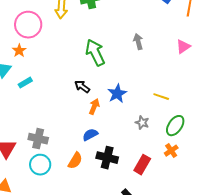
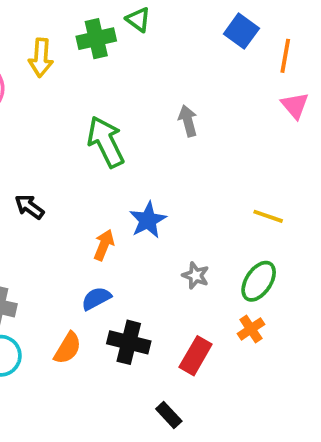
pink triangle: (183, 47) -> (295, 106), moved, turned -35
black arrow: (82, 87) -> (29, 207), moved
yellow line: (161, 97) -> (268, 216), moved

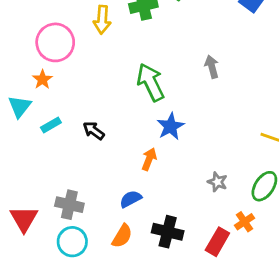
blue star: (148, 220) -> (170, 126), moved
blue semicircle: (96, 298) -> (131, 199), moved
orange cross: (251, 329) -> (244, 222), moved

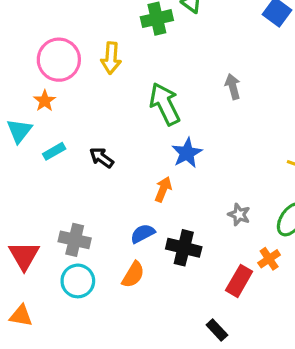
yellow arrow: (102, 20) -> (111, 58), moved
black cross: (168, 232) -> (184, 248), moved

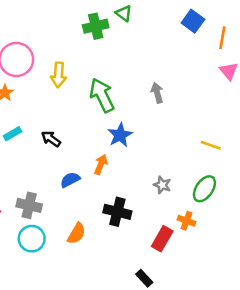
yellow arrow: (111, 58) -> (59, 75), moved
gray arrow: (233, 87) -> (157, 93), moved
blue semicircle: (143, 234) -> (70, 180), moved
orange cross: (269, 259) -> (187, 221), turned -36

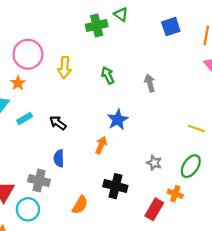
blue square: (193, 21) -> (171, 27), moved, turned 36
green arrow: (102, 95) -> (108, 75), moved, size x0.6
blue semicircle: (70, 180) -> (59, 158), moved, turned -63
cyan circle: (32, 239) -> (28, 209), moved

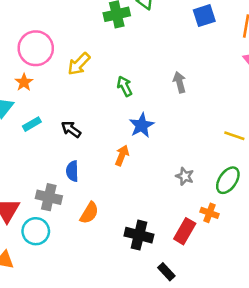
yellow arrow: (64, 68) -> (79, 64), turned 40
green arrow: (108, 75) -> (125, 86), moved
black cross: (115, 186) -> (139, 235), moved
orange semicircle: (80, 205) -> (89, 213), moved

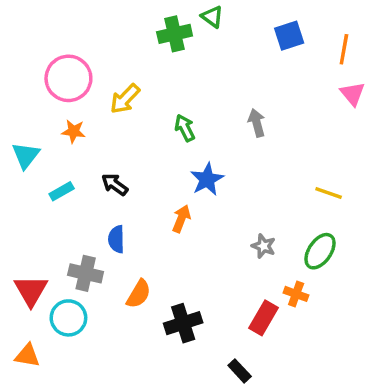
orange star: (24, 82) -> (74, 131), moved, turned -30
cyan rectangle: (32, 124) -> (62, 191), moved
black cross: (139, 235) -> (183, 323), moved, turned -32

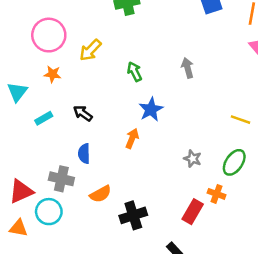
red triangle: (31, 291) -> (21, 191), turned 36
orange semicircle: (139, 294) -> (100, 194), turned 30
orange triangle: (27, 356) -> (19, 228), moved

